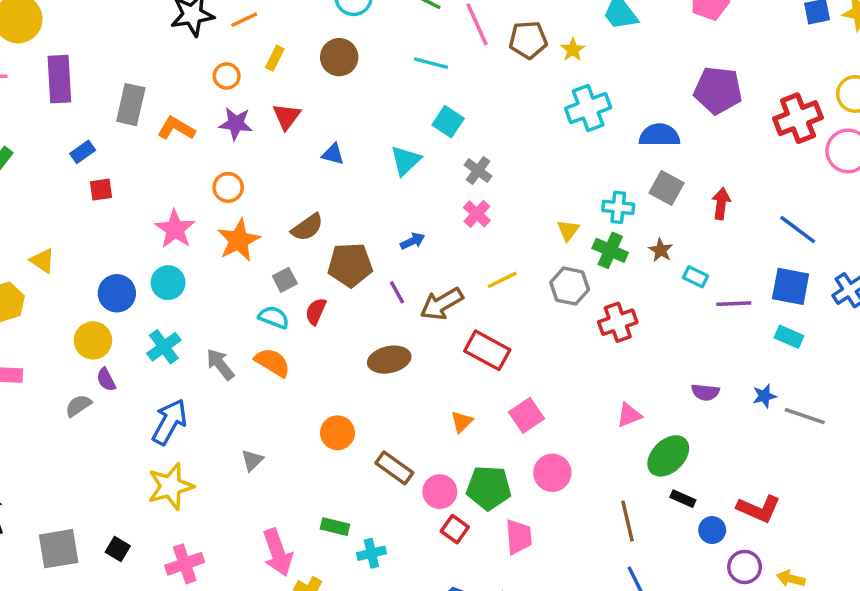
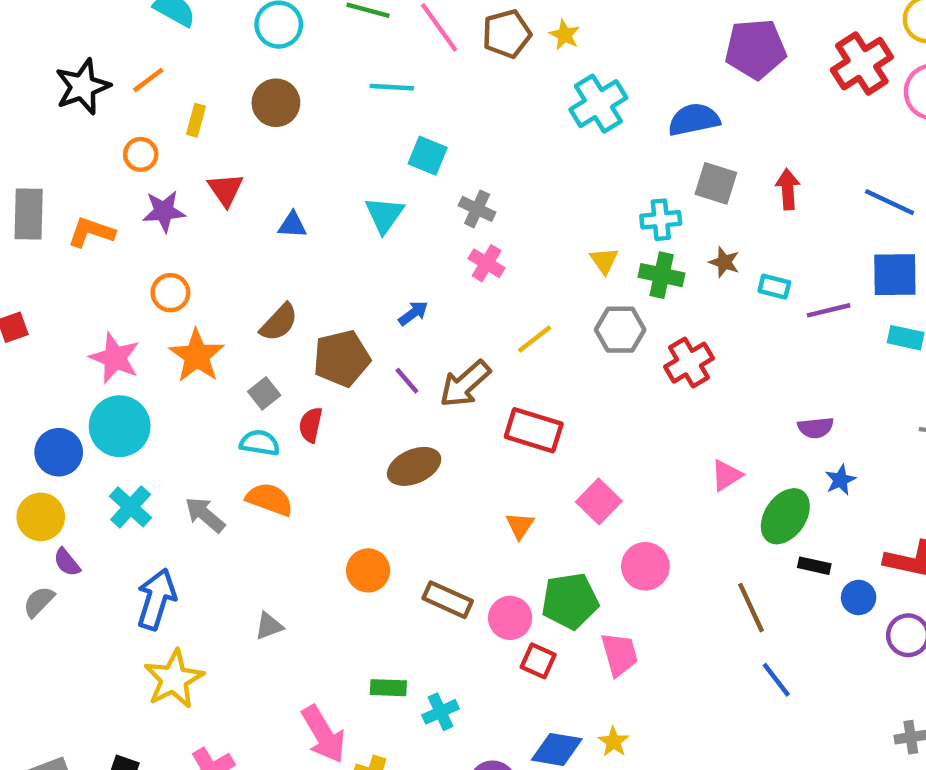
cyan circle: (168, 283) -> (120, 426), size x1.4
blue star: (764, 396) -> (840, 480), moved
gray triangle: (252, 460) -> (269, 626), turned 35

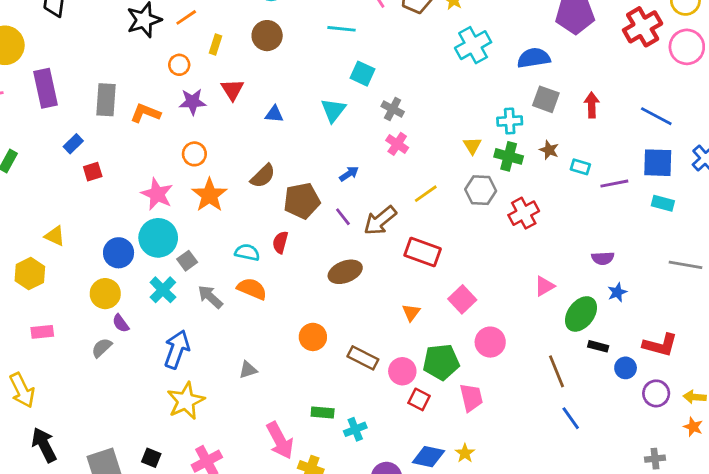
gray square: (264, 393) -> (187, 261), moved

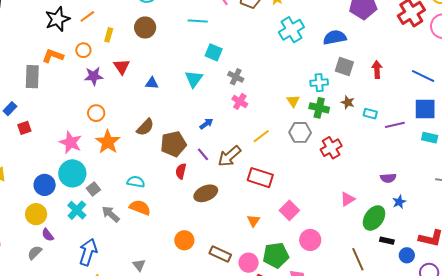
orange L-shape: (145, 113) -> (53, 56), moved
red semicircle: (280, 242) -> (181, 171), moved
gray triangle: (248, 370) -> (139, 265), turned -48

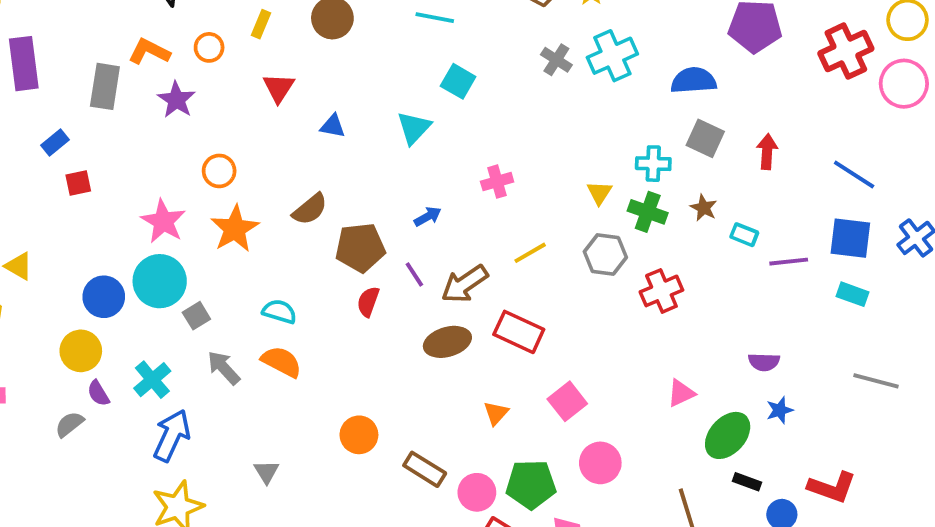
purple star: (94, 76) -> (176, 100), moved, turned 30
gray cross: (236, 77) -> (556, 60), moved
pink cross: (240, 101) -> (497, 182), turned 35
brown ellipse: (206, 193) -> (447, 342), moved
cyan cross: (77, 210) -> (152, 380), moved

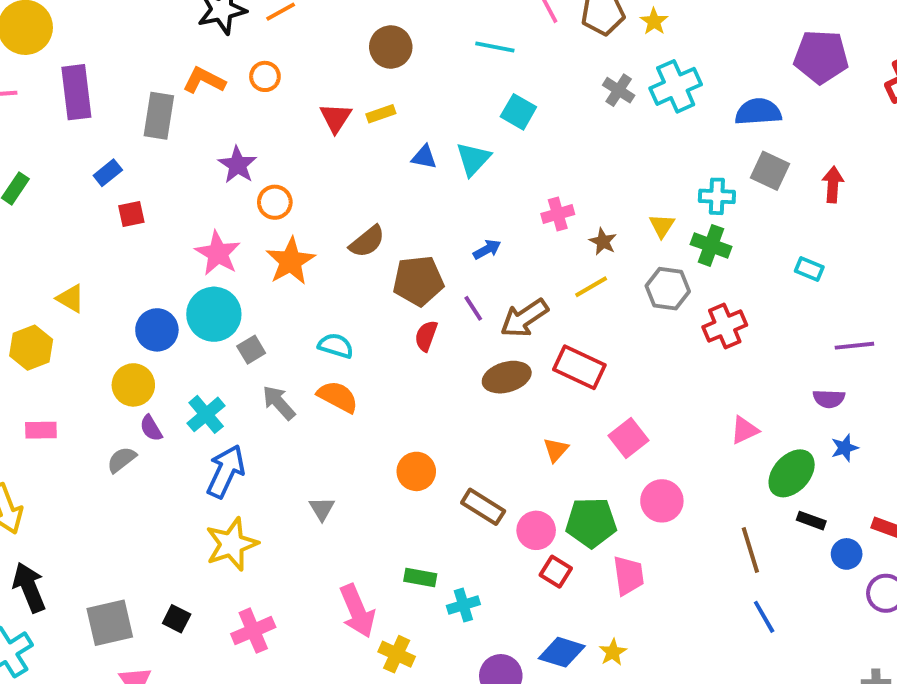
yellow rectangle: (261, 24) -> (381, 114), moved, turned 48
purple star: (176, 100) -> (237, 165), moved
blue triangle: (333, 126) -> (424, 157), moved
brown star: (704, 208) -> (603, 242), moved
purple line: (789, 262) -> (854, 346), moved

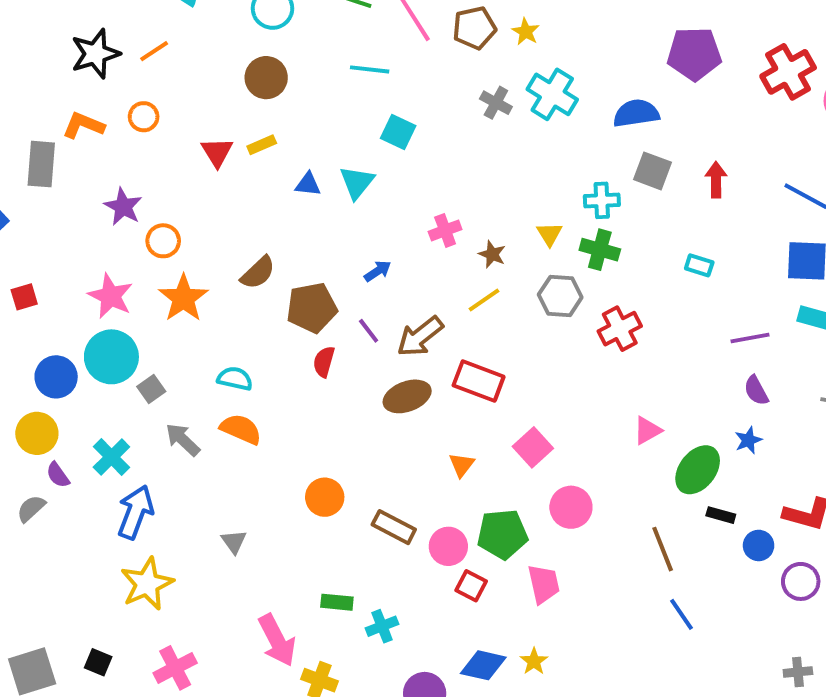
cyan cross: (676, 86) -> (552, 94), turned -30
red square: (131, 214) -> (24, 297), moved
purple semicircle: (829, 399) -> (756, 391), moved, turned 64

